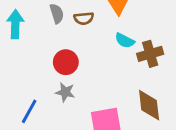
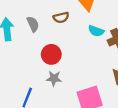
gray semicircle: (57, 14) -> (33, 24), moved

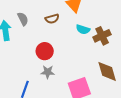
gray semicircle: (33, 24) -> (23, 19), moved

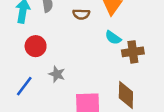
red circle: (45, 51) -> (36, 46), moved

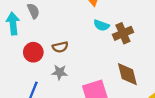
brown semicircle: (81, 14) -> (60, 47), moved

